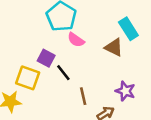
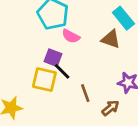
purple square: (46, 58) -> (53, 58), moved
yellow square: (28, 78) -> (44, 80), moved

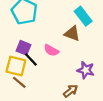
pink semicircle: (71, 36) -> (51, 50), moved
brown line: (85, 93) -> (19, 82), moved, turned -32

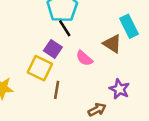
black line: (31, 59) -> (65, 28), moved
brown line: (19, 82) -> (57, 90), moved, turned 48

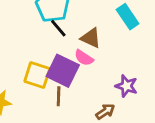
brown triangle: (112, 44) -> (91, 38), moved
purple square: (53, 49) -> (63, 71), moved, size x1.6

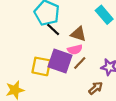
pink semicircle: (84, 58) -> (75, 50), turned -40
brown line: (59, 96) -> (80, 63), moved, turned 48

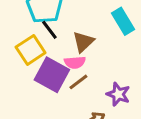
brown triangle: (78, 34) -> (83, 42), turned 49
yellow square: (41, 66) -> (31, 50), moved, turned 36

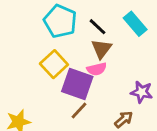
black line: (49, 30) -> (97, 27), moved
brown line: (78, 82) -> (79, 111), moved

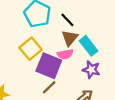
cyan rectangle: (135, 24) -> (89, 46), moved
purple star: (142, 92) -> (91, 70), moved

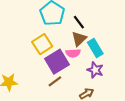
purple square: (49, 66) -> (57, 62), turned 30

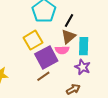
black line: (79, 22) -> (69, 21), turned 64
cyan rectangle: (95, 48) -> (84, 46), turned 30

